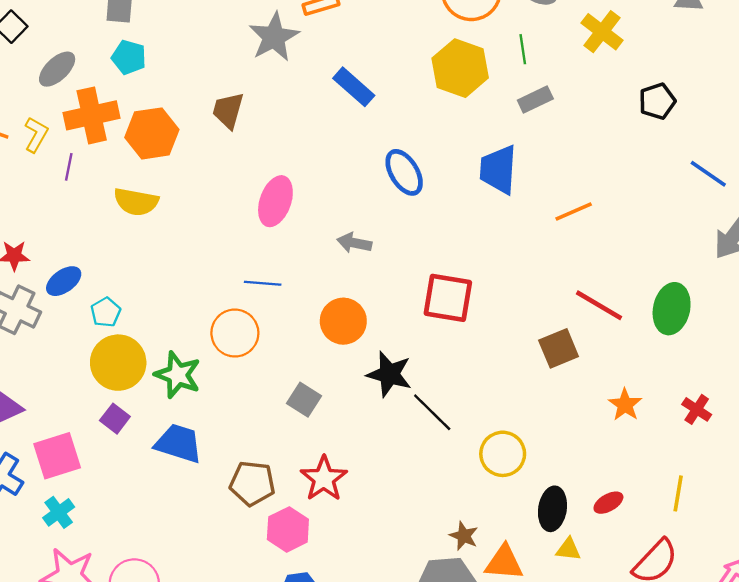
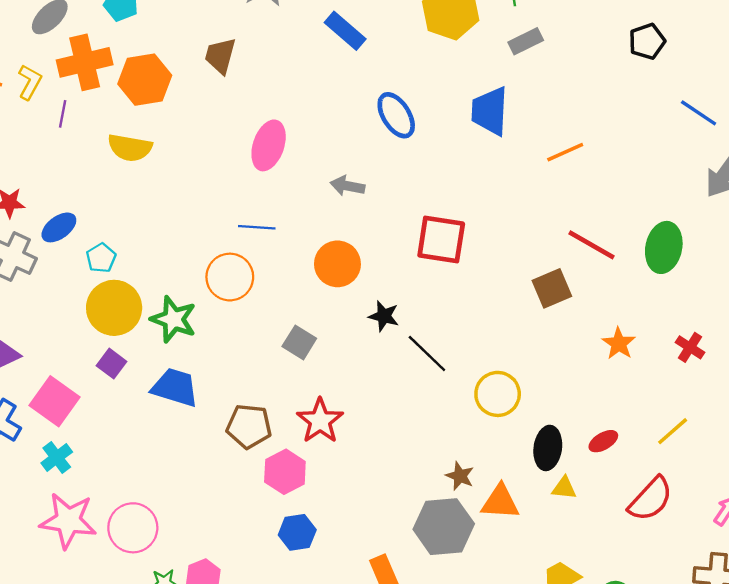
black star: (389, 374) -> (384, 316), size x0.7
pink square: (57, 456) -> (55, 401), turned -36
yellow line: (678, 493) -> (673, 431), turned 40

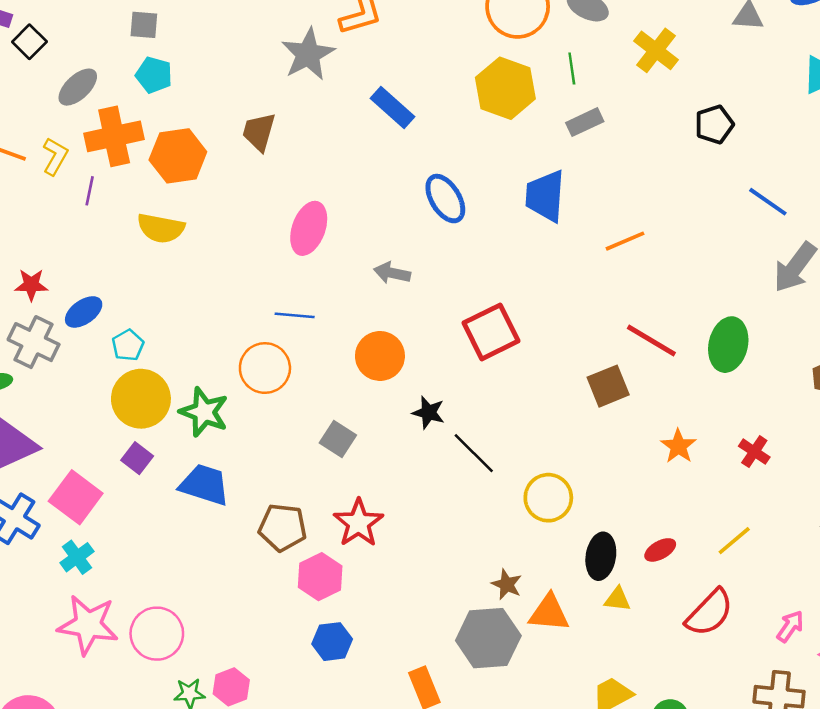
red square: (441, 240) -> (491, 332), turned -36

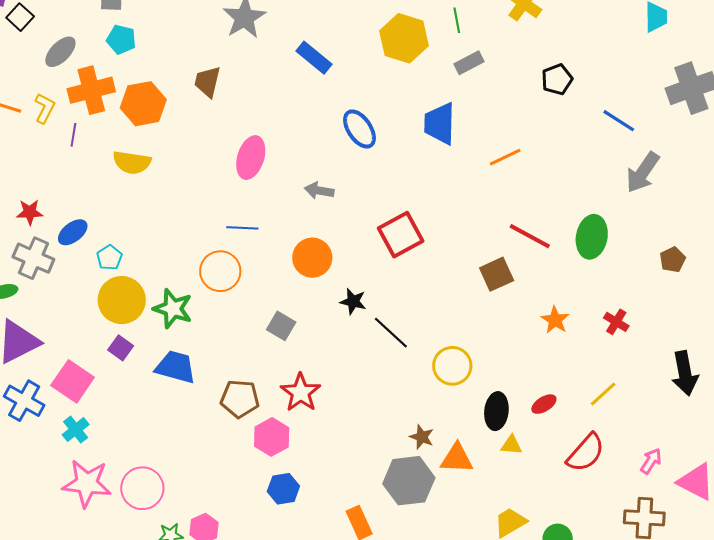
black pentagon: (714, 124) -> (557, 79), moved

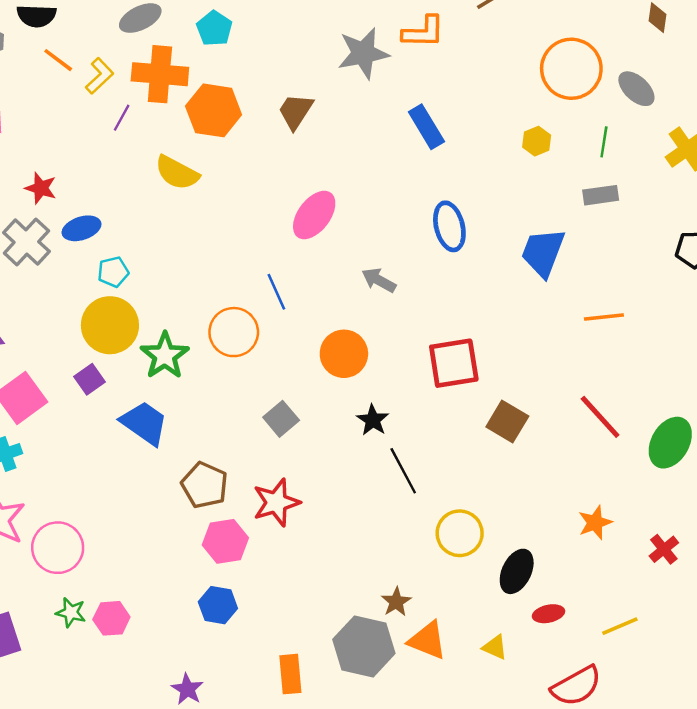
yellow hexagon: (404, 38) -> (537, 141), size x0.5
blue line: (242, 228) -> (276, 292), turned 44
brown square: (497, 274) -> (507, 421), moved, turned 36
black ellipse: (496, 411) -> (517, 571), moved

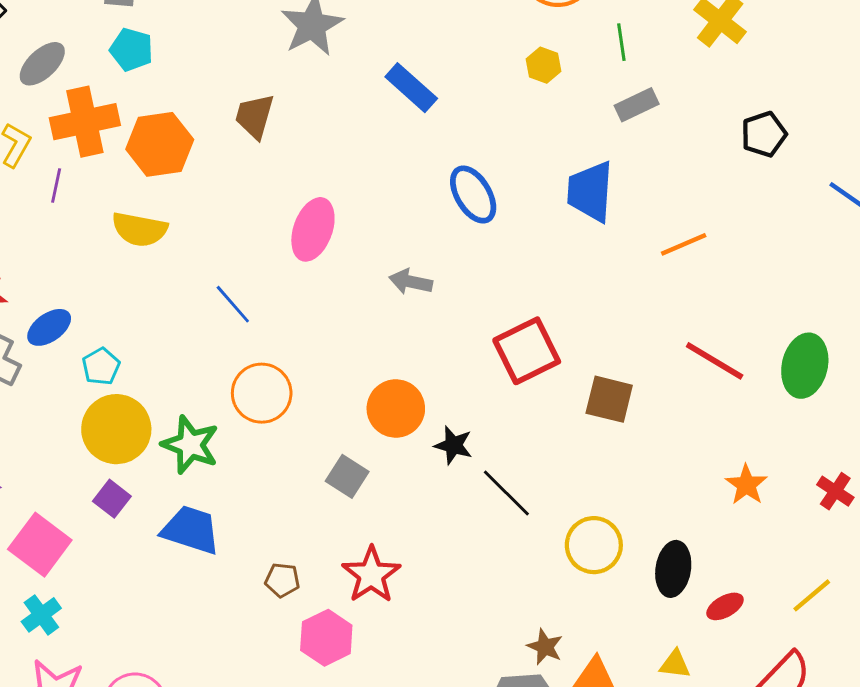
blue line: (276, 292) -> (233, 304), moved
orange circle: (344, 354) -> (396, 409), moved
brown pentagon: (205, 485) -> (282, 580), size x0.6

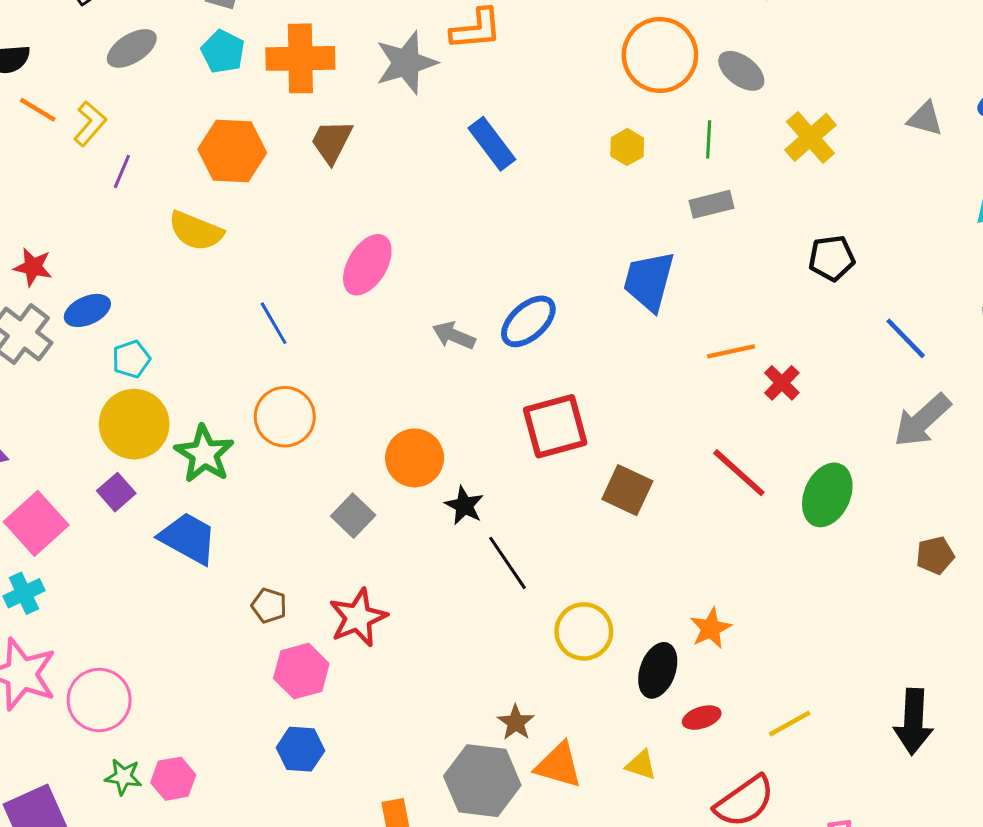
orange cross: (85, 122) -> (300, 58), moved
blue ellipse: (473, 194) -> (528, 321), moved, turned 68
orange star: (746, 485) -> (711, 628), moved
red cross: (835, 491) -> (782, 383), moved

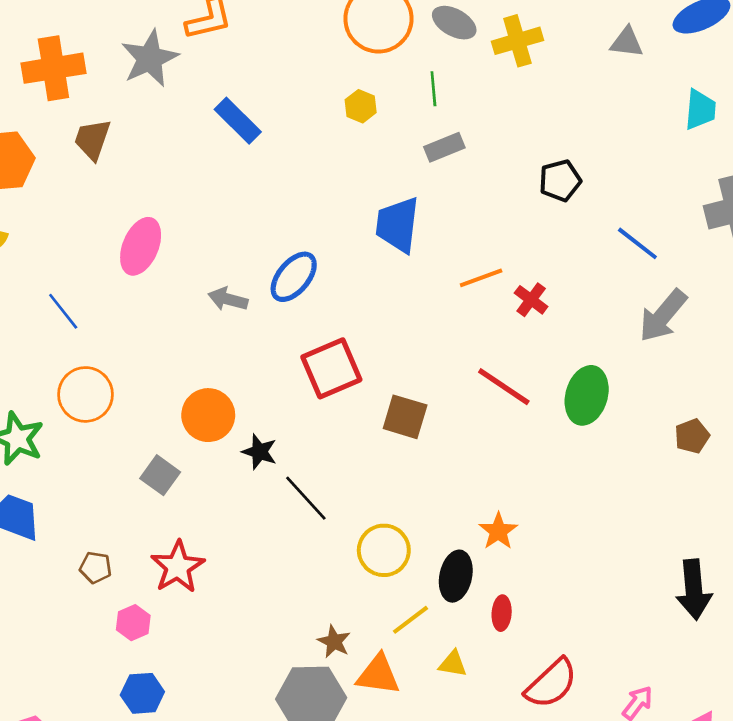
yellow cross: (810, 137) -> (517, 41), moved, turned 33
pink hexagon: (301, 671) -> (133, 623), size x0.7
red ellipse: (702, 718) -> (502, 613), turned -60
yellow line: (790, 724) -> (410, 620), moved

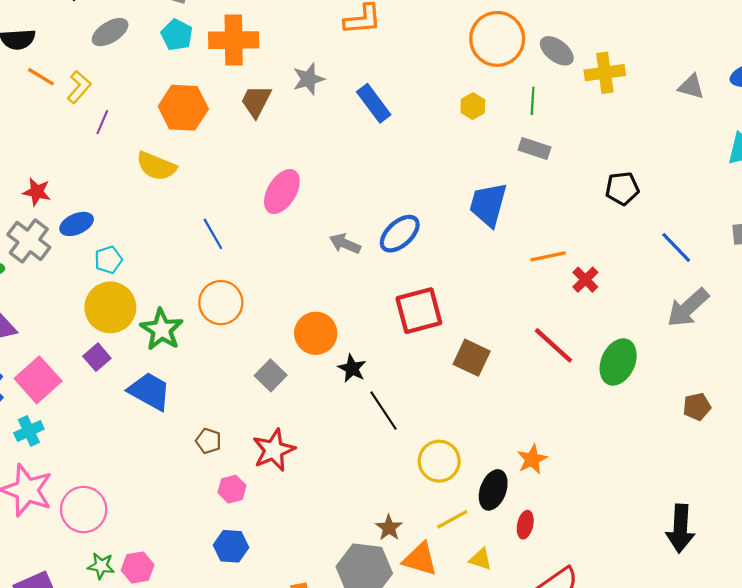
gray star: (150, 58) -> (308, 79), moved, size x0.7
gray rectangle: (444, 147) -> (534, 149), turned 32

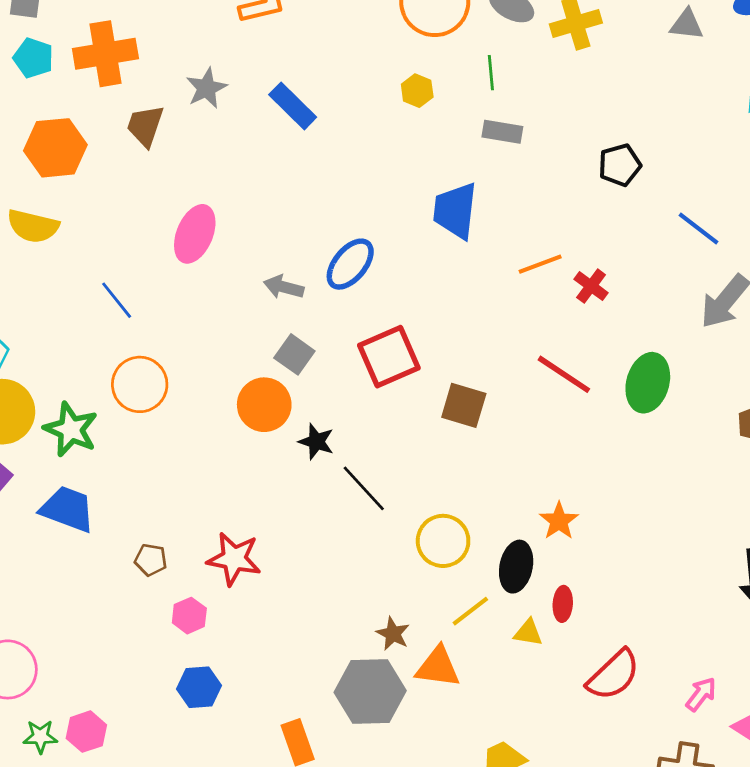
gray square: (271, 375) -> (294, 354), moved
red star: (274, 450) -> (234, 559), turned -30
yellow triangle: (481, 559) -> (528, 633), moved

